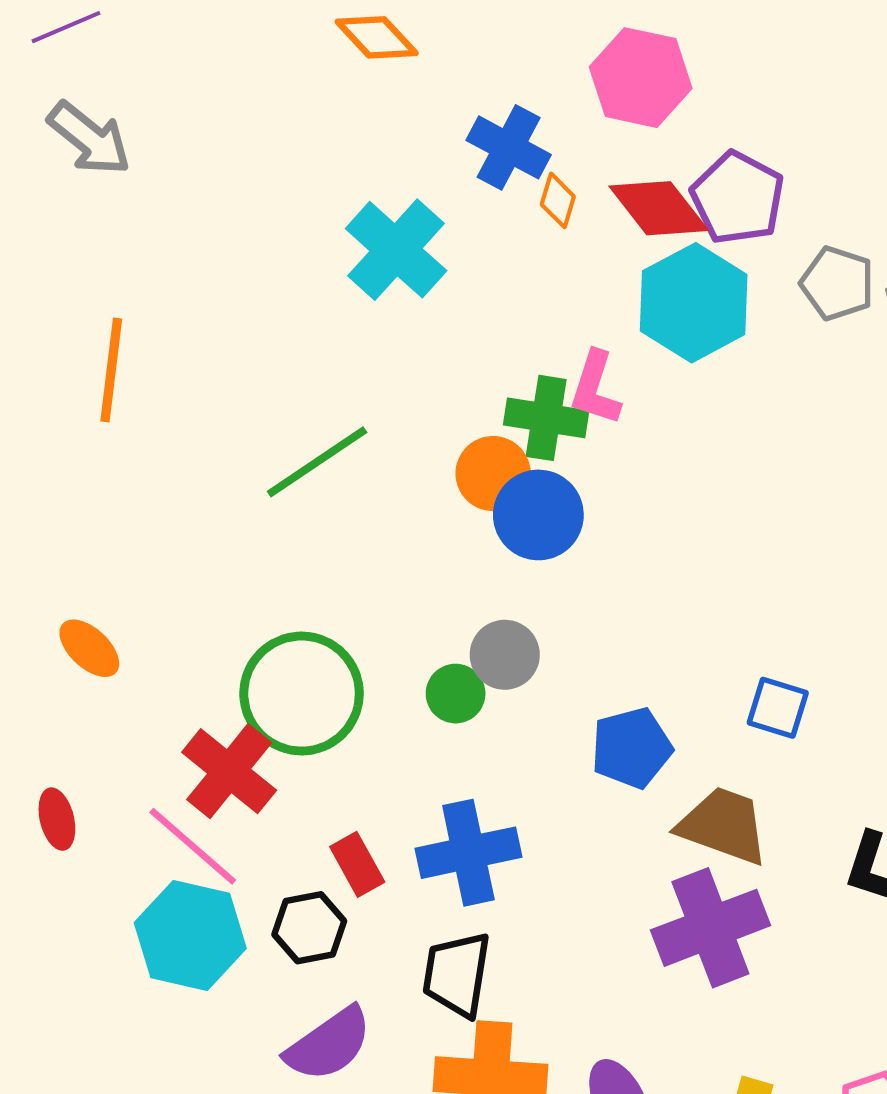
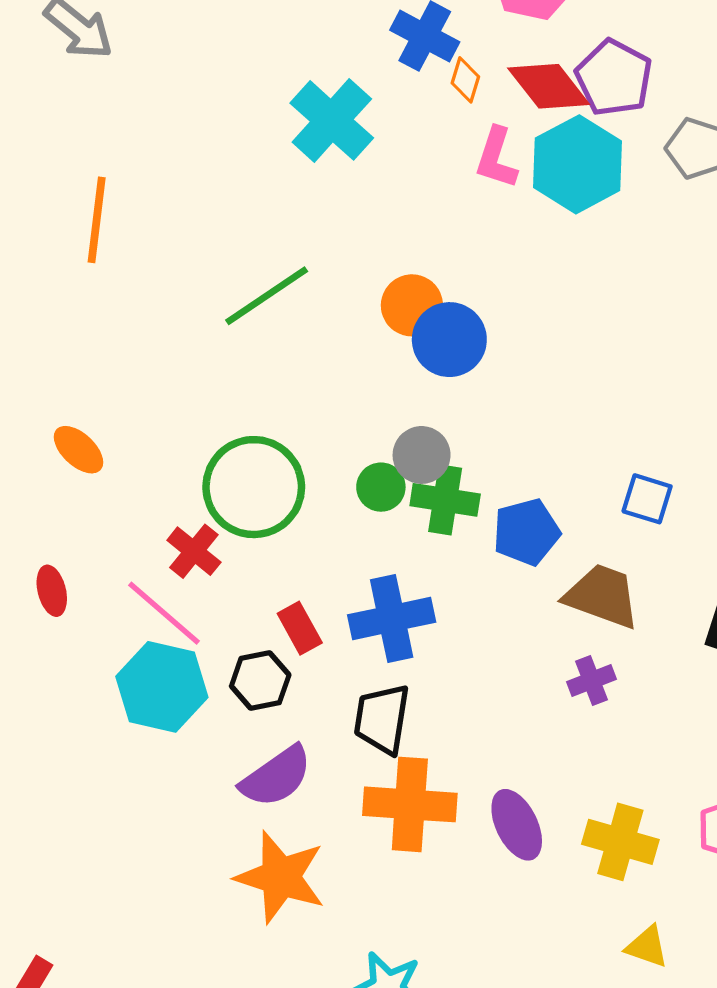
pink L-shape: (595, 388) -> (496, 158), moved
green cross: (546, 418) -> (445, 500), moved
red cross: (229, 771) -> (194, 551), size x0.7
purple cross: (710, 928) -> (591, 680), size x0.5

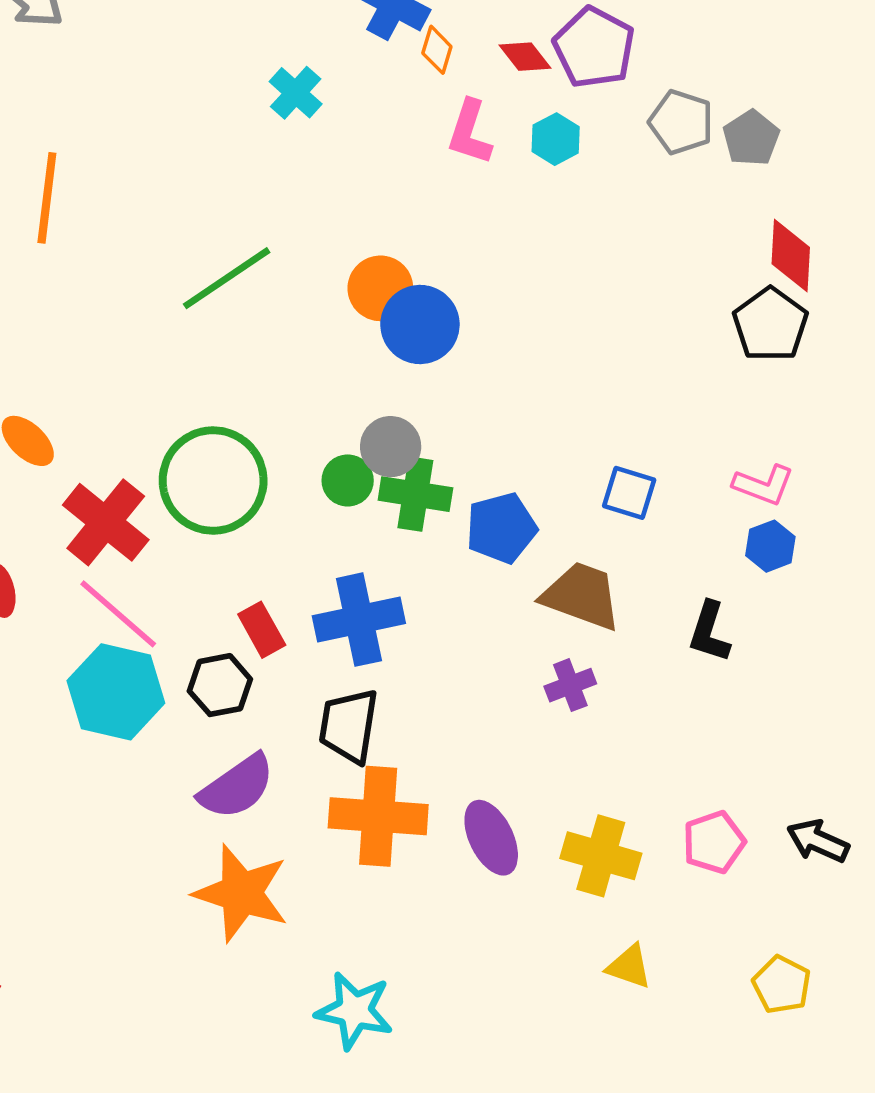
red diamond: (549, 86) -> (525, 57), size x0.6
cyan cross: (332, 120) -> (296, 93), size x0.6
cyan hexagon: (578, 164) -> (556, 139), size x0.5
red cross: (194, 551) -> (106, 522), moved, size x1.5

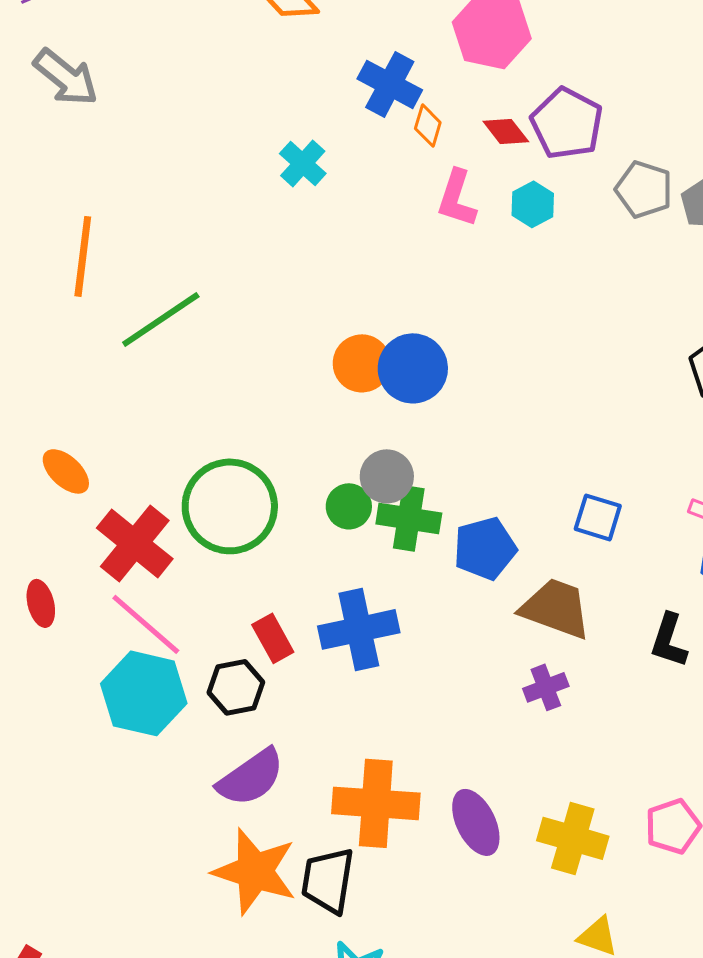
green line: (227, 278) -> (161, 319), moved
orange circle: (380, 288) -> (362, 363), moved
black trapezoid: (349, 726) -> (328, 880), moved

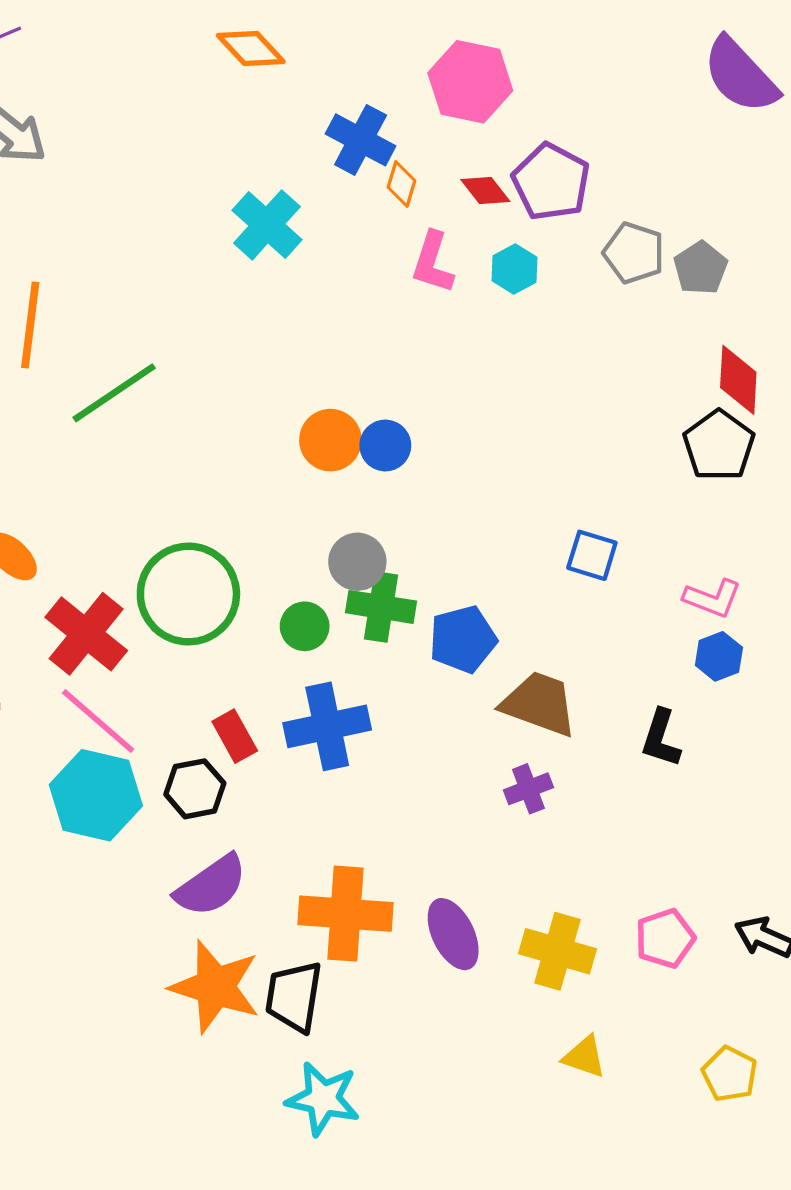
cyan cross: (303, 163) -> (267, 225), size x1.4
blue circle: (413, 368) -> (385, 446), size x0.7
green circle: (349, 506) -> (305, 626), moved
blue square: (598, 517) -> (592, 555), moved

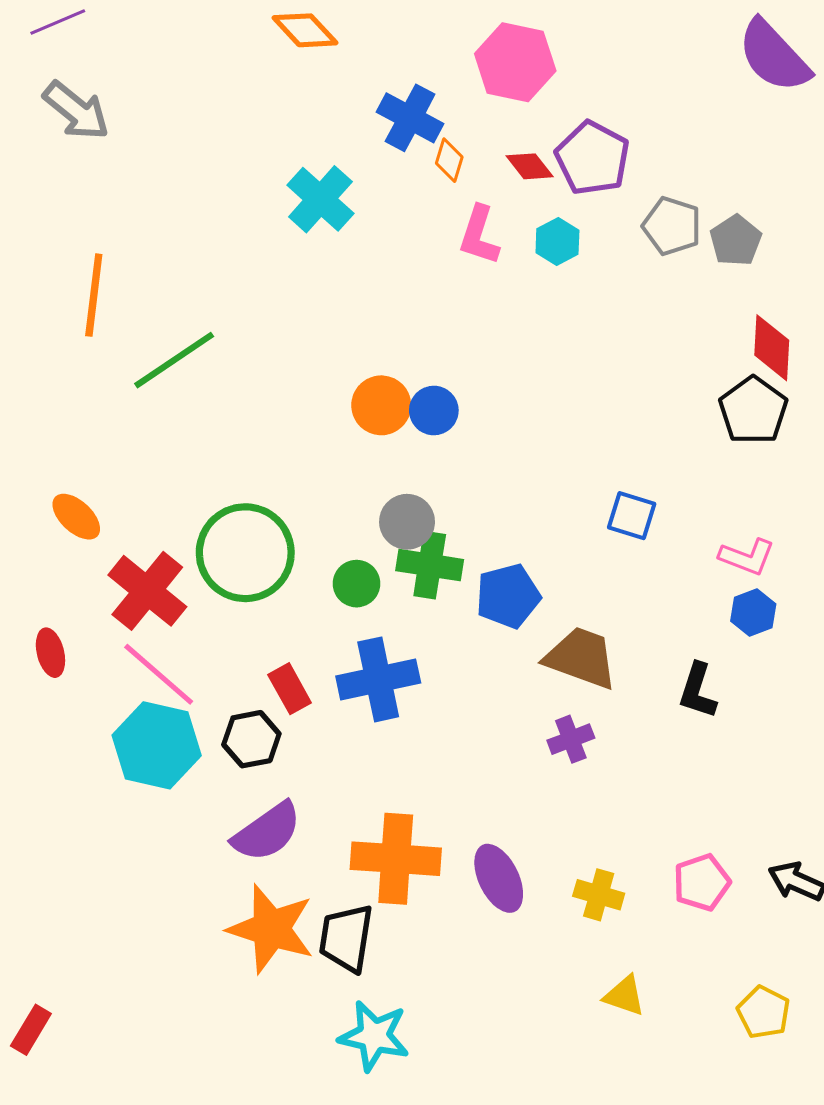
yellow cross: (557, 951) -> (599, 895), size x0.7

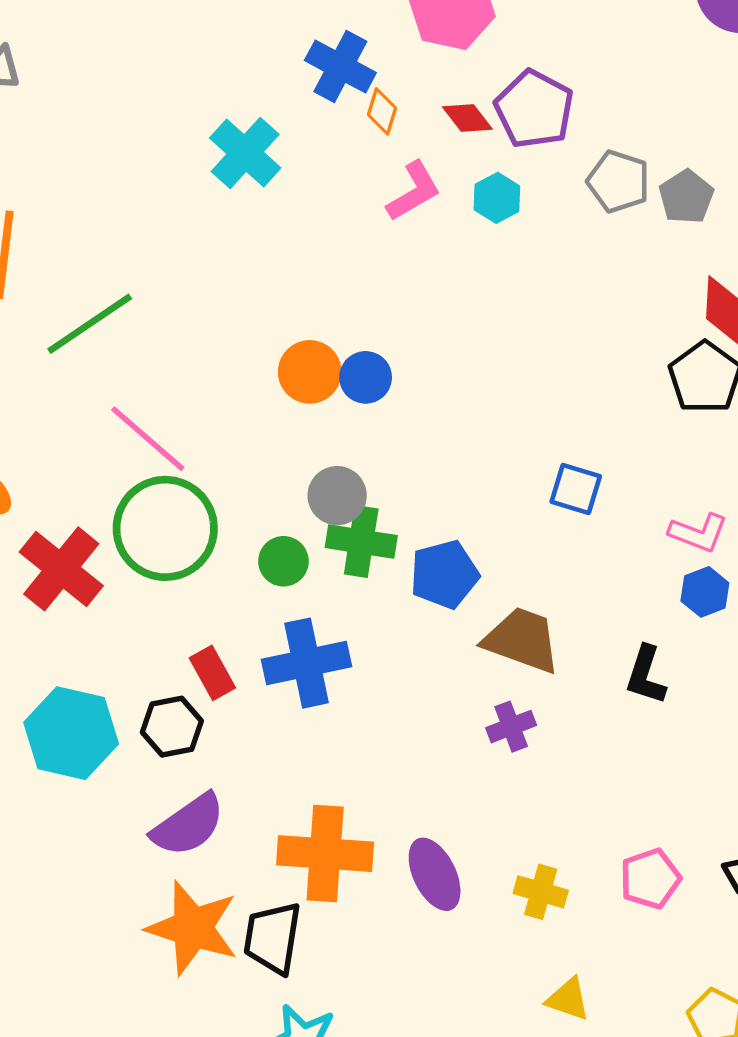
pink L-shape: (479, 235) -> (414, 191), turned -138
pink line: (159, 674) -> (148, 439), moved

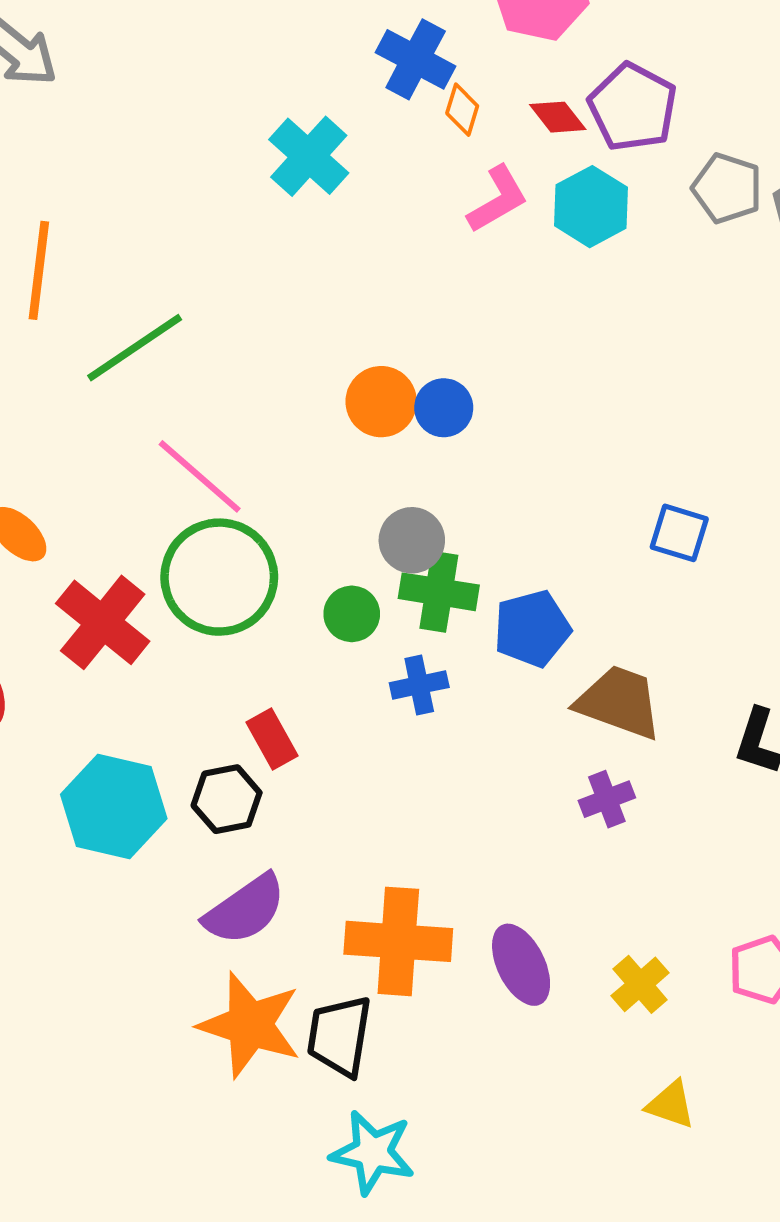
cyan hexagon: (497, 198) -> (591, 207), size x1.4
blue cross: (306, 663) -> (419, 685), moved, size x0.6
yellow cross: (541, 892) -> (640, 984), turned 33

